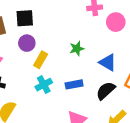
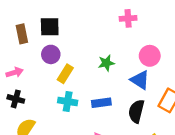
pink circle: (116, 22) -> (150, 56), moved
cyan cross: (44, 85) -> (68, 101), turned 35
black semicircle: (106, 91) -> (136, 111), turned -36

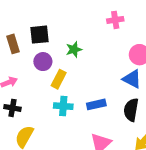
green star: (106, 63) -> (74, 49), moved

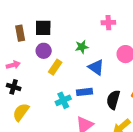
green star: (74, 49) -> (82, 47), moved
blue triangle: (132, 79) -> (96, 67), moved
cyan cross: (63, 106) -> (63, 100), moved, turned -35

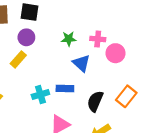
pink cross: (108, 23) -> (98, 39), moved
yellow rectangle: (55, 67) -> (18, 59), moved

